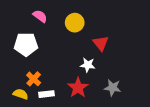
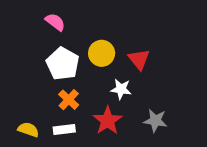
yellow circle: (75, 23) -> (102, 53), moved
white pentagon: (26, 44) -> (63, 64), moved, turned 30
orange cross: (34, 79) -> (69, 100), moved

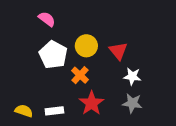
white star: (121, 89) -> (132, 76), moved
orange cross: (69, 100) -> (80, 75), moved

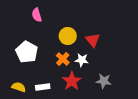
pink semicircle: (47, 19) -> (37, 15), turned -144
white pentagon: (53, 55) -> (27, 52), moved
white star: (132, 76) -> (82, 60), moved

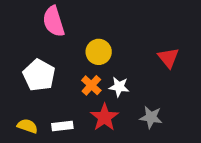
pink semicircle: (37, 15) -> (54, 21), size x1.5
red triangle: (93, 40) -> (168, 58), moved

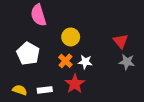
gray star: (151, 117) -> (127, 62), moved

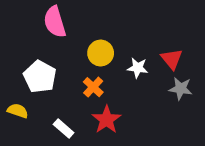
white star: (85, 62) -> (138, 68), moved
yellow semicircle: (20, 90) -> (18, 111), moved
white rectangle: (45, 90) -> (64, 129), turned 48

